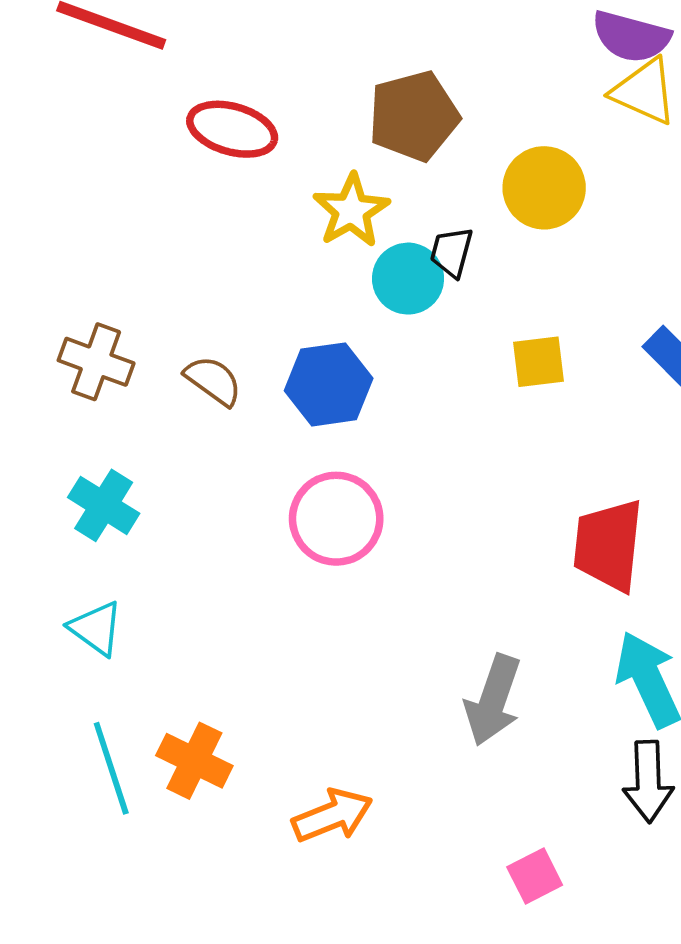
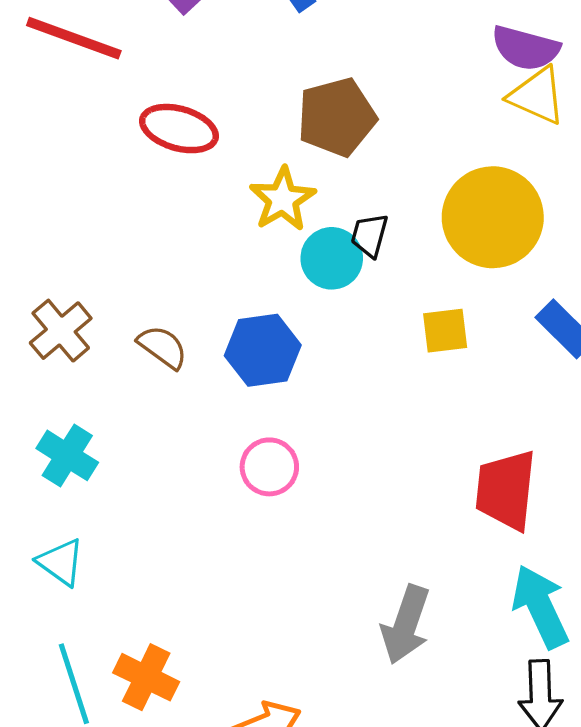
yellow circle: (544, 188) -> (493, 217), moved, size x1.4
brown cross: (96, 362) -> (61, 331), turned 30
pink circle: (336, 519) -> (269, 467), size x0.7

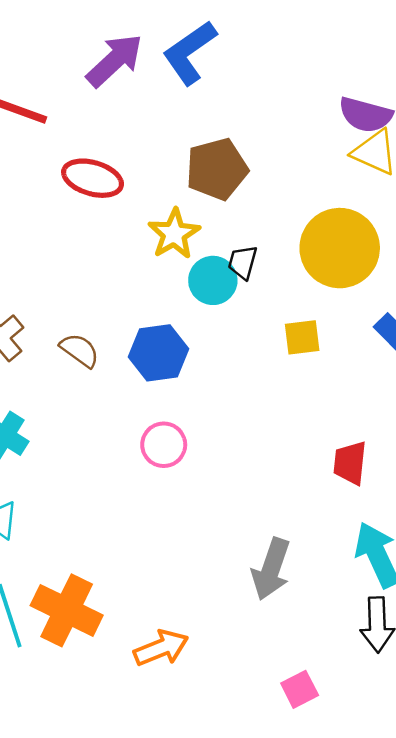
red trapezoid: (506, 490) -> (350, 463), size x0.7
orange cross: (146, 677) -> (67, 610), size x1.4

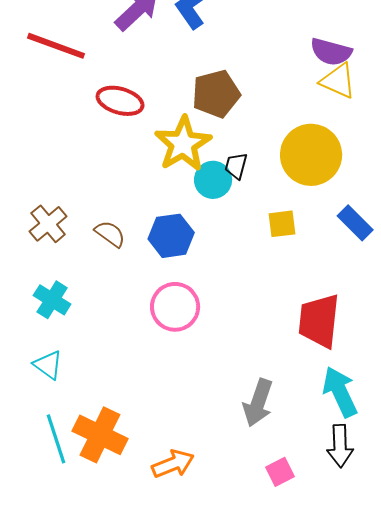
yellow star: (174, 234) -> (183, 144), size x1.4
pink circle: (164, 445) -> (175, 307), size x1.4
red trapezoid: (350, 463) -> (319, 321), size x1.6
pink square: (300, 689) -> (280, 472), moved

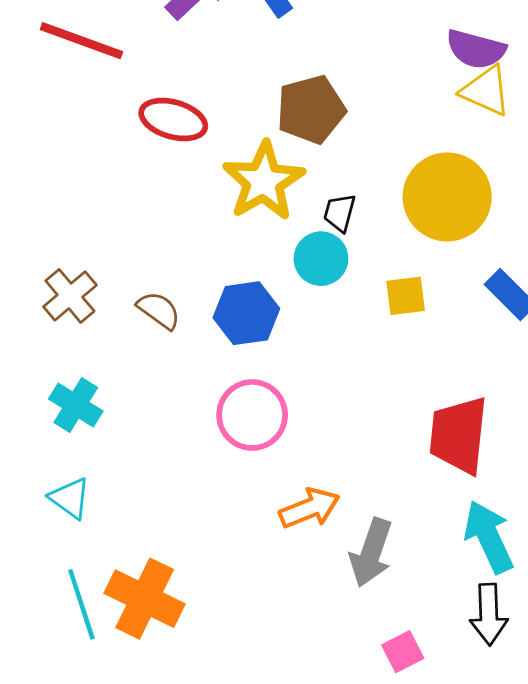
cyan circle: (213, 180) -> (321, 259), moved
orange arrow: (173, 464) -> (309, 508), moved

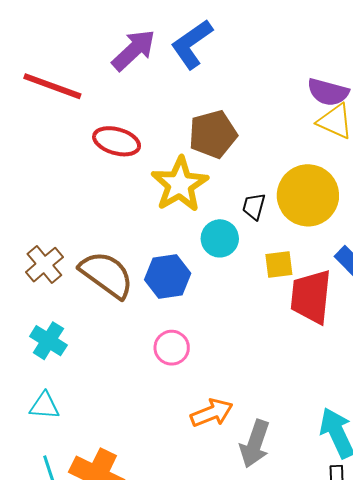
black trapezoid: (340, 213) -> (254, 206), moved
brown semicircle: (159, 310) -> (107, 275), size x1.8
pink circle: (252, 415) -> (172, 348), size x0.7
red trapezoid: (459, 435) -> (311, 297), moved
cyan triangle: (70, 498) -> (44, 406), turned -32

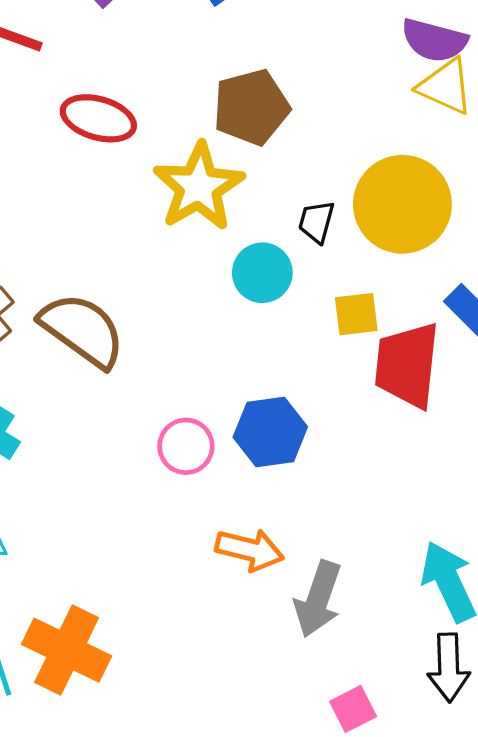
blue hexagon: (168, 277) -> (270, 432), moved
orange arrow: (212, 413) -> (250, 550), turned 36

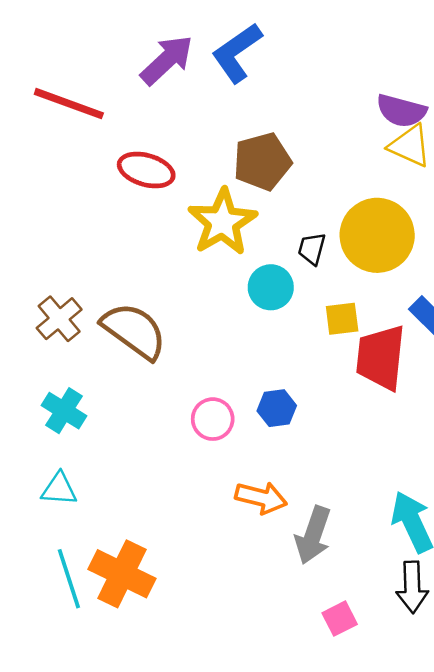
blue hexagon: (270, 432) -> (277, 408), size x0.7

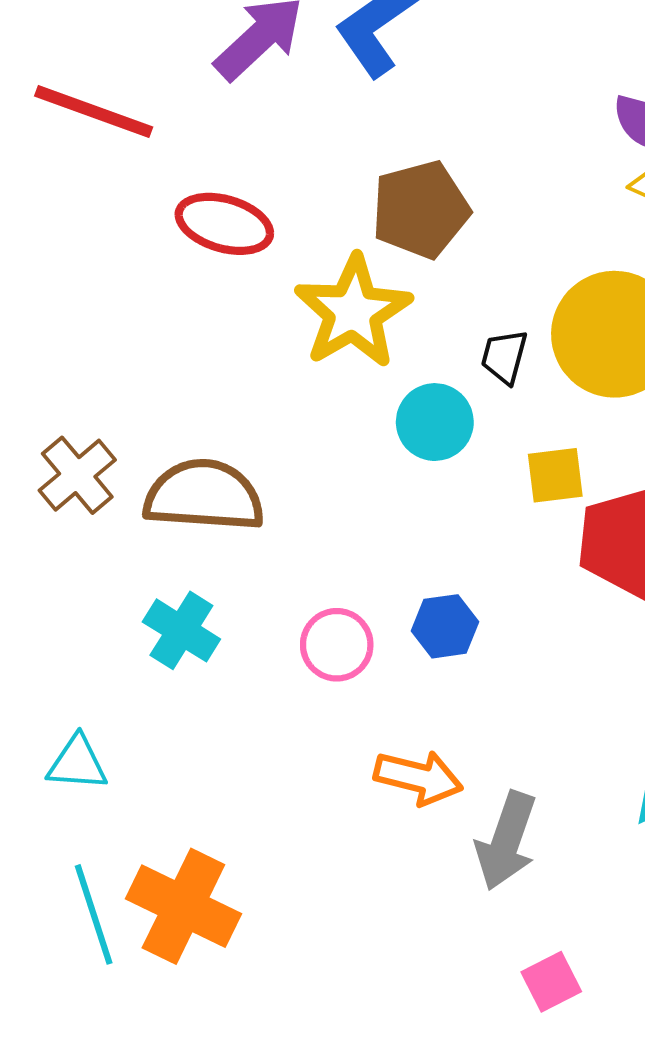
brown semicircle: (134, 331) -> (204, 496), turned -32
cyan cross: (64, 411) -> (181, 630), moved

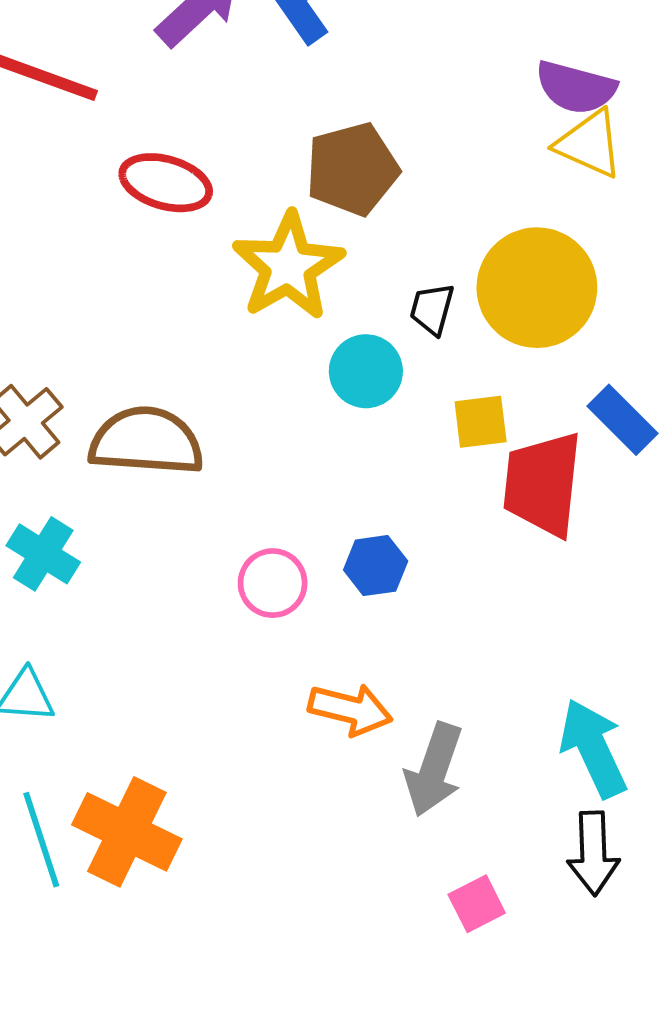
cyan cross: (181, 630) -> (43, 554), moved

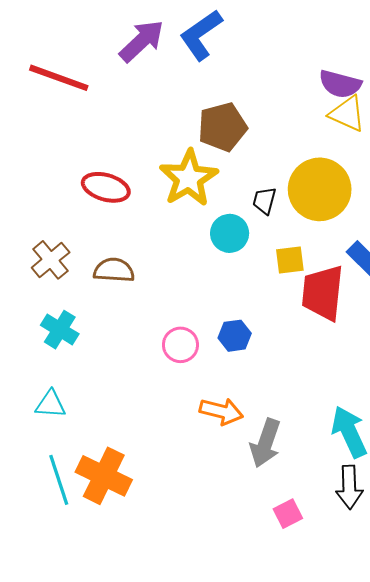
red ellipse: (166, 183) -> (106, 187), moved
brown semicircle: (146, 441) -> (114, 270), size x0.7

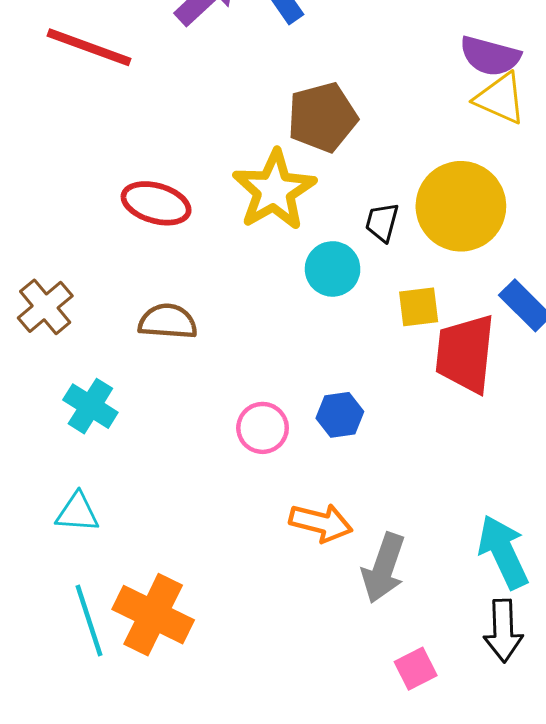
brown cross: (51, 260) -> (45, 307), moved

